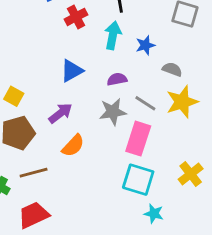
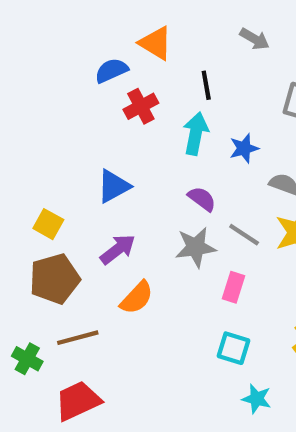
blue triangle: (72, 71) -> (114, 186), moved
purple semicircle: (117, 79) -> (202, 199), turned 48
pink rectangle: (138, 139) -> (233, 287), size x0.6
cyan square: (138, 180) -> (233, 348), size x0.7

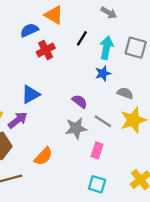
black line: (206, 85) -> (82, 38), turned 42
cyan arrow: (196, 134) -> (106, 48), moved
purple arrow: (118, 249) -> (18, 120), moved

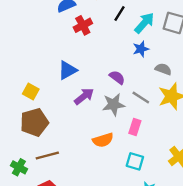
cyan arrow: (106, 48) -> (144, 23), turned 30
purple arrow: (18, 120) -> (84, 96), moved
orange semicircle: (43, 156) -> (103, 140), moved, turned 30

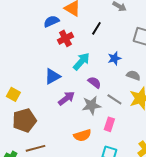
cyan arrow: (144, 23) -> (81, 61), moved
yellow square: (31, 92) -> (13, 94), moved

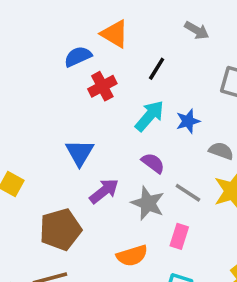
cyan arrow: (81, 61) -> (150, 116), moved
blue triangle: (52, 76) -> (80, 153), turned -30
gray star: (91, 105) -> (148, 203), turned 30
brown pentagon: (24, 120) -> (60, 229), moved

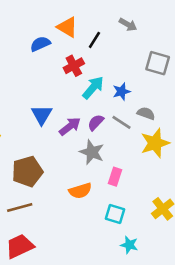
black line: (157, 69) -> (94, 40), moved
red cross: (102, 86) -> (74, 66), moved
purple semicircle: (153, 163) -> (96, 122), turned -84
purple arrow: (104, 191) -> (70, 126), moved
gray line: (188, 193) -> (121, 122), moved

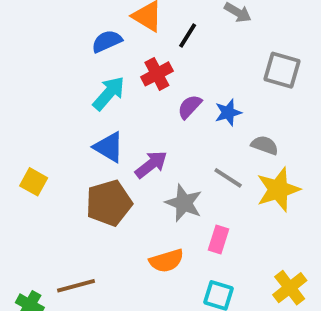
cyan arrow: (93, 88) -> (109, 93), moved
blue triangle: (42, 115) -> (109, 147), turned -30
purple semicircle: (96, 122) -> (190, 107), moved
gray line: (121, 122) -> (228, 178), moved
brown pentagon: (27, 171) -> (109, 203), moved

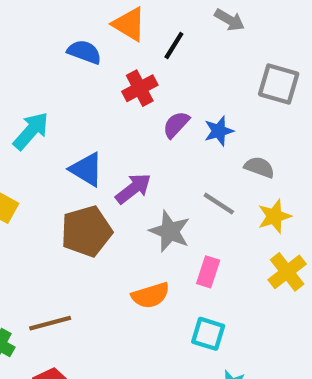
blue semicircle: (107, 41) -> (84, 52), turned 44
cyan arrow: (109, 93) -> (31, 131), moved
yellow star: (278, 189) -> (274, 216), size x0.7
yellow cross: (290, 288) -> (287, 272), moved

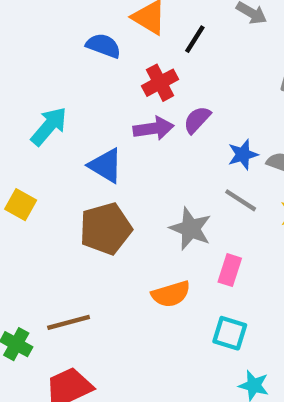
blue star: (219, 131) -> (243, 155), moved
purple arrow: (133, 189) -> (154, 128), moved, turned 30

